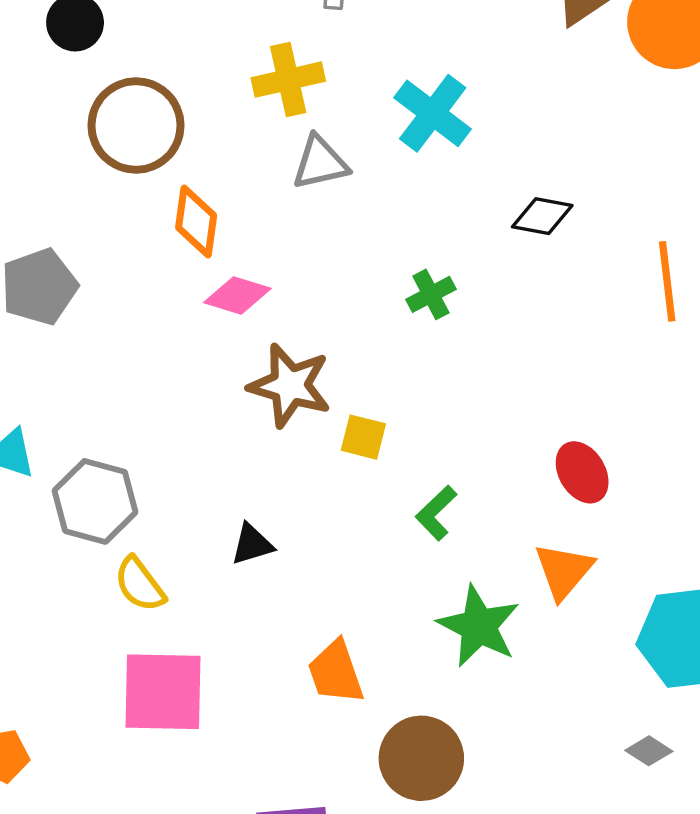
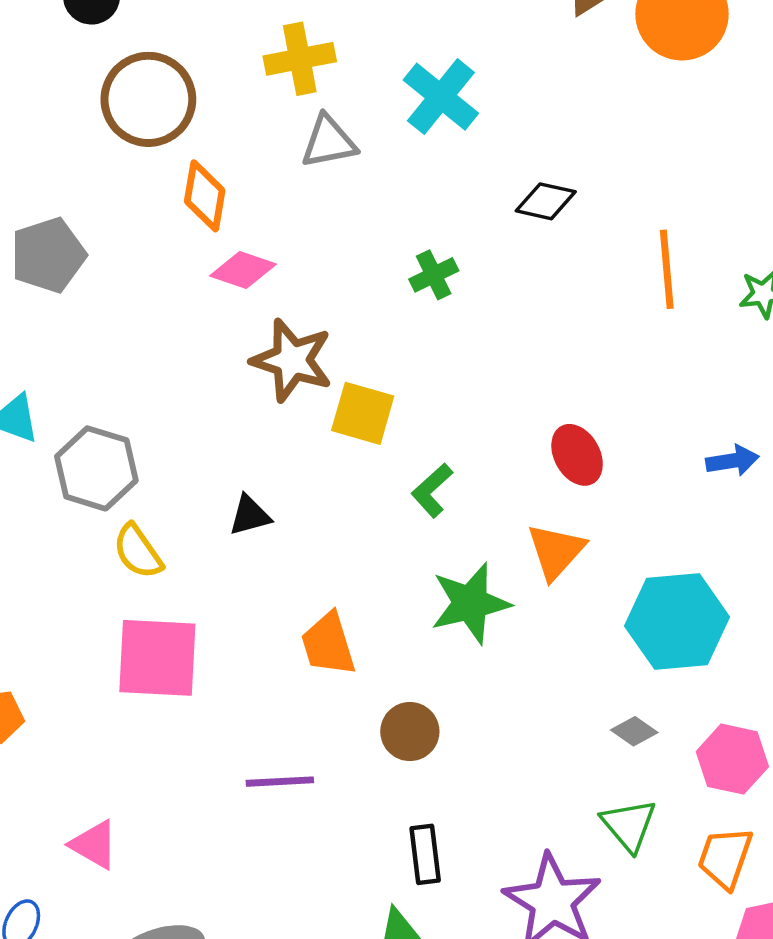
yellow square: (363, 437) -> (363, 413), size x1.4
green star: (479, 626) -> (470, 603), turned 30
brown circle: (421, 758) -> (410, 732), size x0.7

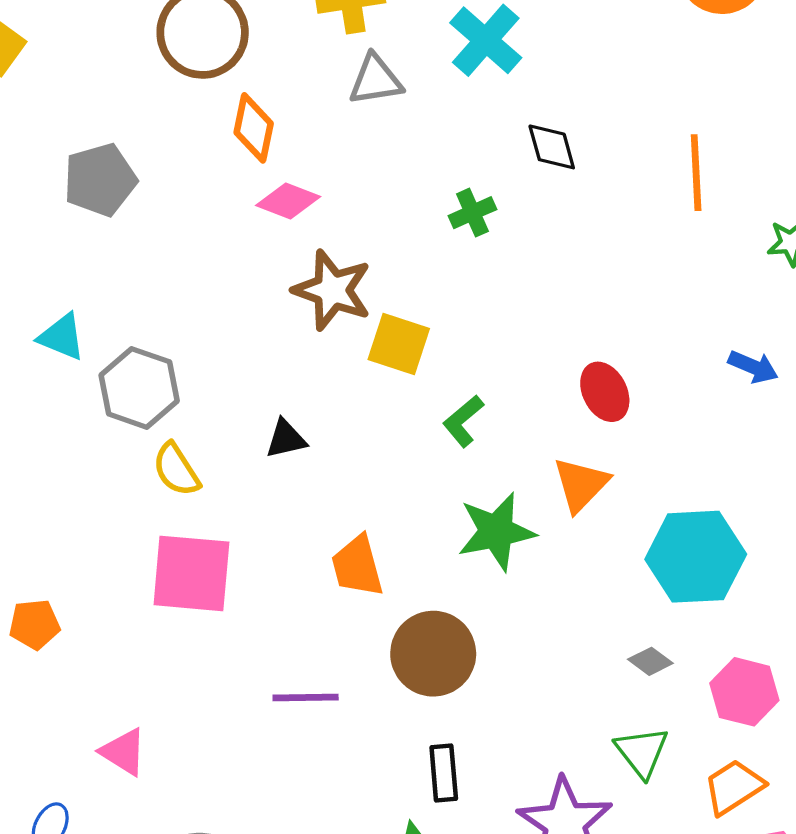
black diamond: (546, 201) -> (552, 147), moved, turned 60
orange line: (667, 269) -> (696, 173), moved
blue arrow: (732, 461) -> (753, 367), moved, turned 30
brown circle: (410, 732) -> (433, 654), size x1.5
orange trapezoid: (725, 858) -> (734, 787), turned 36

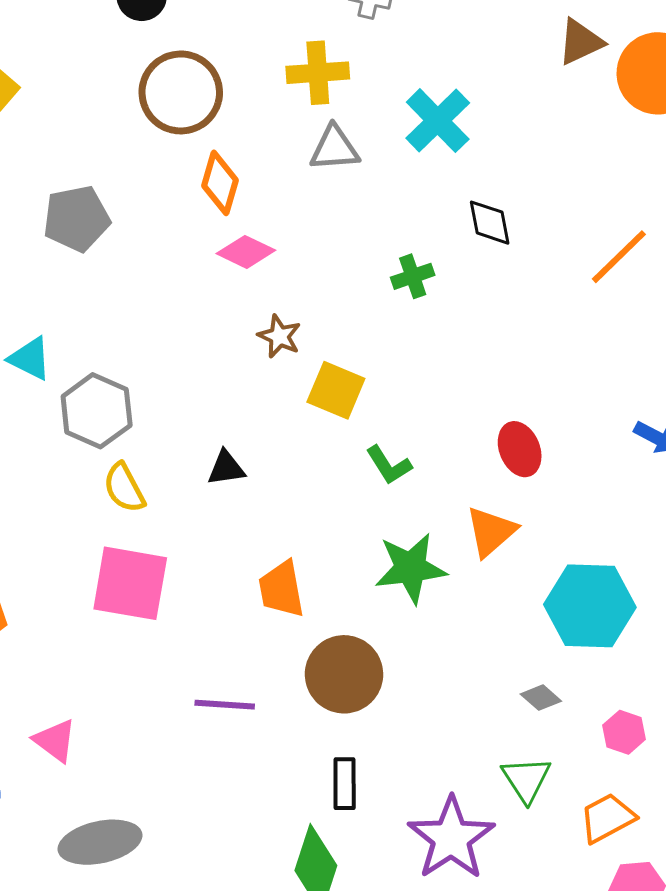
orange line: (696, 173) -> (619, 257), turned 44
brown star: (332, 290) -> (279, 336), size x0.6
green L-shape: (463, 421) -> (389, 465), turned -87
pink hexagon: (744, 692) -> (624, 732), size x0.7

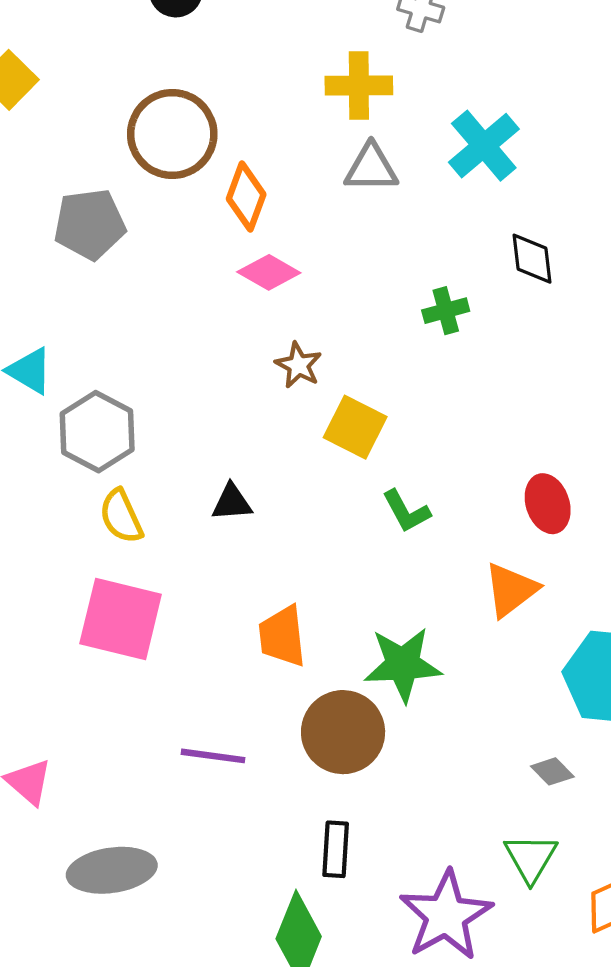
brown circle: (181, 92) -> (172, 134), moved
green star: (411, 568) -> (403, 664), moved
gray ellipse: (100, 842) -> (112, 870), moved

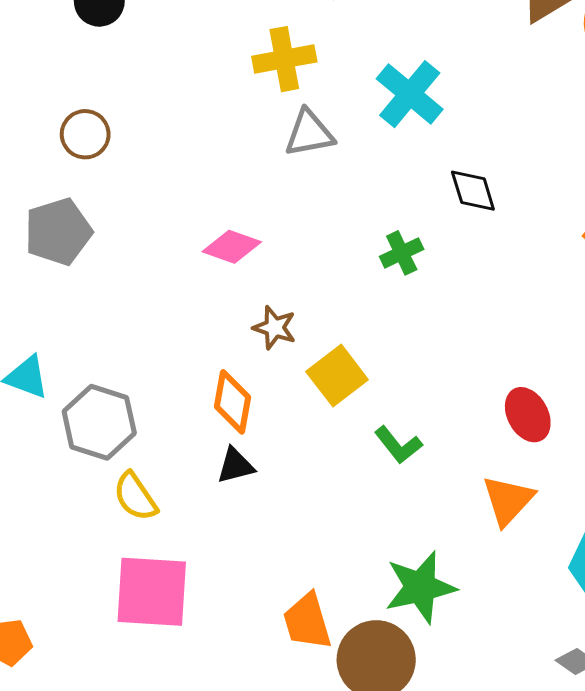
brown circle: (172, 134) -> (85, 134), moved, size x0.6
orange diamond: (246, 197) -> (233, 402), moved
yellow square: (355, 427) -> (337, 376), turned 36
orange trapezoid: (282, 636) -> (307, 621), moved

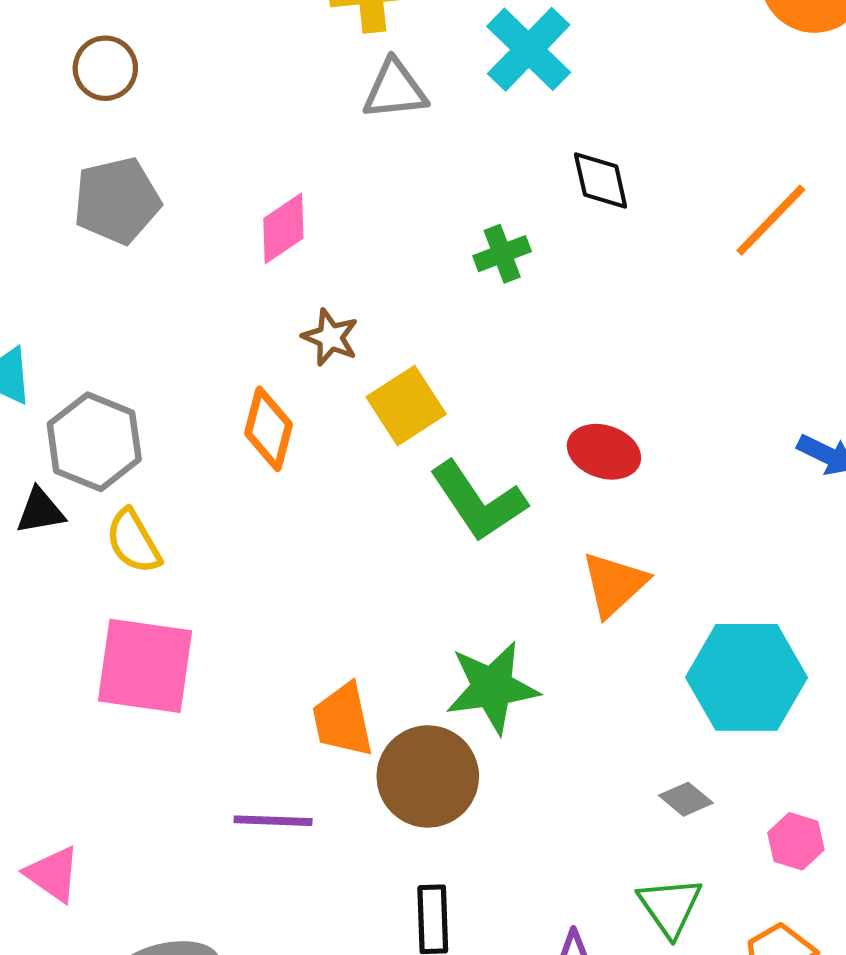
gray pentagon: (58, 232) -> (117, 201), moved
pink diamond: (232, 247) -> (283, 228), turned -58
red ellipse: (528, 415) -> (604, 452), moved, turned -48
green L-shape: (398, 445) -> (478, 501), size x1.6
black triangle: (235, 466) -> (40, 511), moved

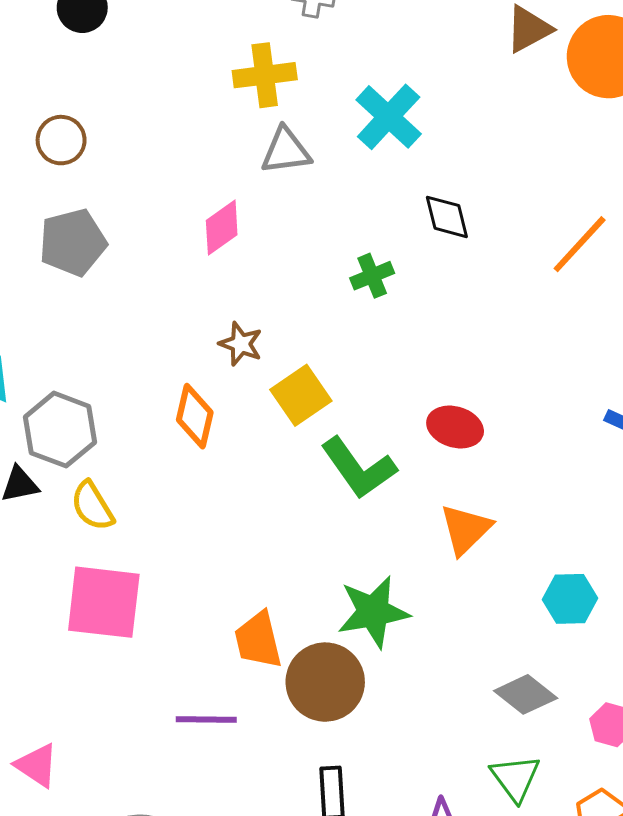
pink diamond: (283, 228) -> (222, 228), moved
cyan hexagon: (746, 677) -> (570, 599), size x0.6
gray diamond: (686, 799) -> (526, 694), size x1.5

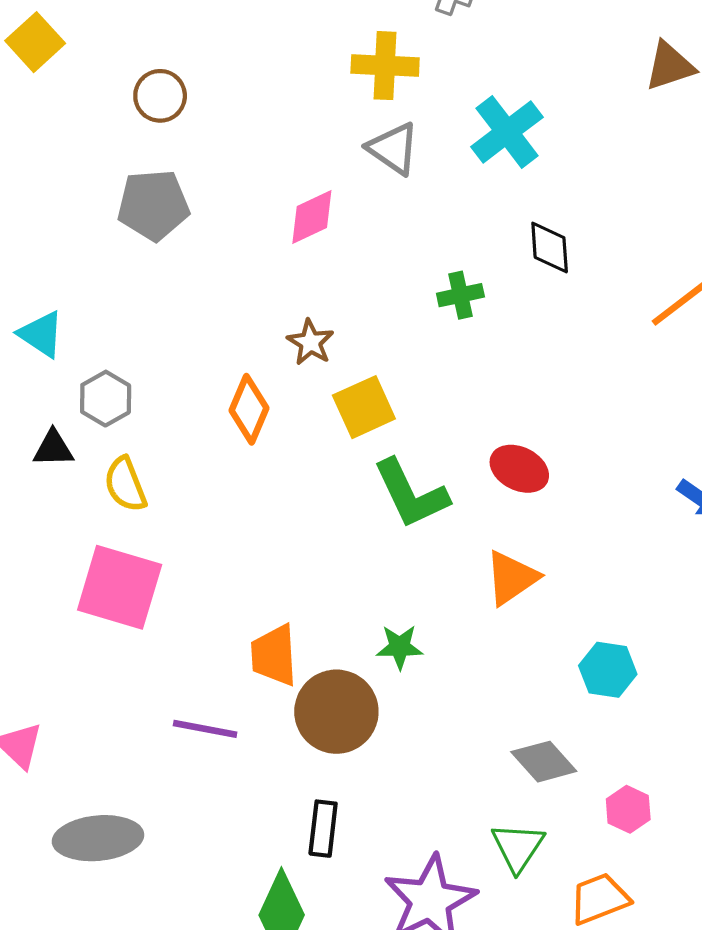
gray triangle: (286, 151) -> (393, 149), turned 32
gray hexagon: (60, 430) -> (106, 399), size x0.7
green star: (373, 612) -> (400, 647), size x0.6

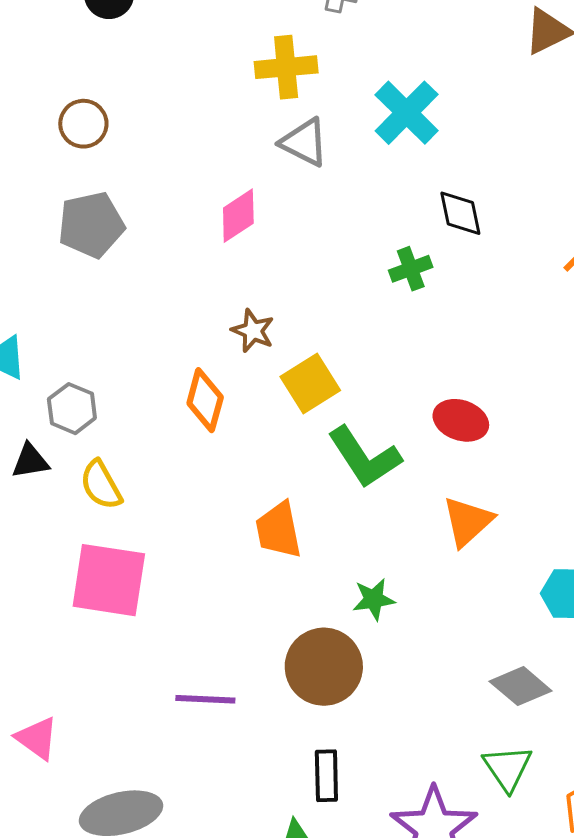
green cross: (460, 295) -> (411, 269), moved
orange trapezoid: (274, 655) -> (278, 530), moved

